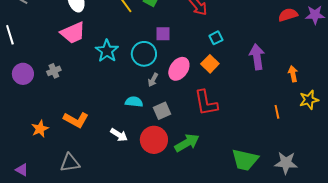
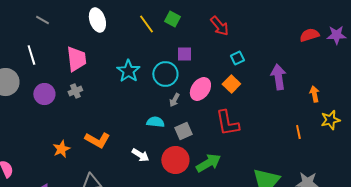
pink trapezoid: (73, 33) -> (76, 59), moved, turned -72

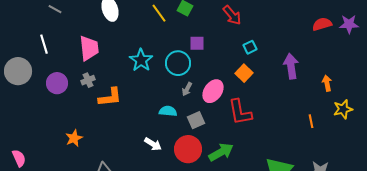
pink ellipse: (200, 89) -> (213, 91), moved
orange L-shape: (97, 140) -> (110, 97), moved, turned -35

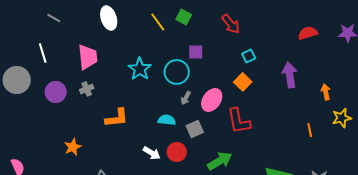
red semicircle: (322, 24) -> (308, 33), moved
orange L-shape: (110, 97) -> (117, 118), moved
red circle: (188, 149) -> (177, 152), moved, size x0.7

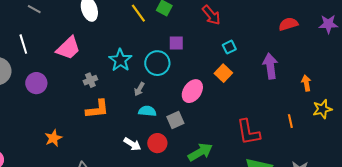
pink trapezoid: (88, 57) -> (68, 48), turned 52
gray cross: (87, 89) -> (90, 80), moved
gray arrow: (186, 98) -> (139, 89), moved
red L-shape: (239, 121) -> (248, 132), moved

